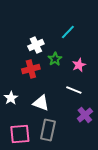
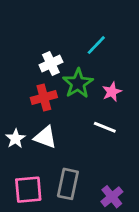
green star: (55, 59) -> (78, 83), size x1.5
white triangle: (41, 103) -> (45, 137), moved
purple cross: (85, 115) -> (112, 197), moved

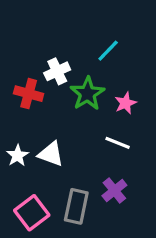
red cross: (44, 98) -> (29, 94), moved, turned 30
pink square: (28, 190) -> (32, 213), turned -32
purple cross: (112, 197) -> (114, 190), moved

